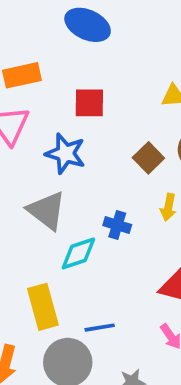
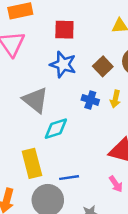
blue star: (65, 154) -> (63, 64), moved
blue cross: (117, 225) -> (90, 100), moved

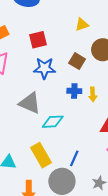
yellow arrow: (115, 99) -> (93, 94), moved
cyan diamond: (56, 129) -> (53, 122), turned 30
blue line: (69, 178) -> (74, 158), turned -42

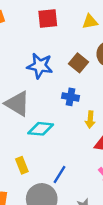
red square: (38, 40) -> (48, 19), moved
yellow arrow: (93, 94) -> (90, 120), moved
yellow rectangle: (41, 155) -> (22, 165), size x0.6

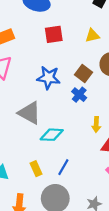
blue cross: (71, 97) -> (79, 95), moved, turned 32
blue line: (60, 174) -> (63, 167), moved

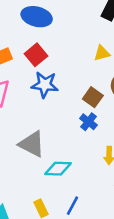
red square: (54, 34) -> (36, 55), moved, turned -30
blue star: (48, 78) -> (45, 85), moved

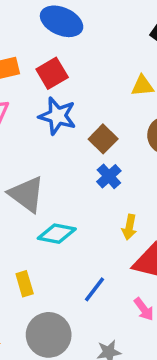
brown square: (93, 97) -> (103, 139), moved
blue line: (72, 206) -> (94, 289), moved

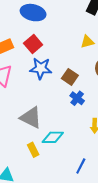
yellow rectangle: (25, 284) -> (33, 150), moved

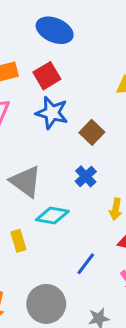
blue cross: (77, 98) -> (86, 176), moved
yellow rectangle: (33, 150) -> (18, 241), moved

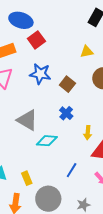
blue ellipse: (55, 30) -> (21, 20), moved
red square: (47, 76) -> (36, 40), moved
yellow rectangle: (18, 241) -> (27, 178), moved

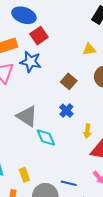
blue star: (40, 74) -> (31, 62), moved
cyan diamond: (47, 141) -> (46, 138), turned 60
blue line: (72, 170) -> (69, 183), moved, turned 70

